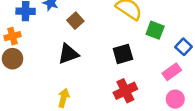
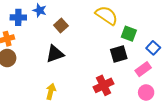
black square: (123, 54) -> (119, 54), moved

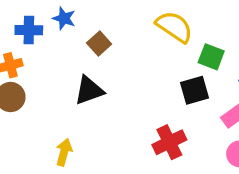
yellow arrow: (51, 91) -> (64, 152), moved

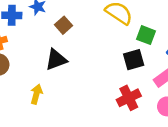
red cross: (169, 142) -> (129, 98), moved
yellow arrow: (64, 152) -> (36, 94), moved

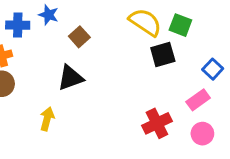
green square: (146, 35) -> (180, 25), moved
black square: (134, 60) -> (163, 54), moved

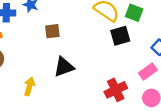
brown square: (79, 37) -> (52, 31), moved, turned 35
black triangle: (70, 78) -> (64, 67), moved

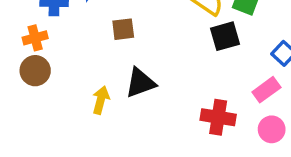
yellow arrow: (29, 86) -> (101, 100), moved
red cross: (116, 90) -> (218, 117), turned 35

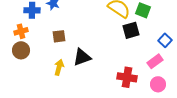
brown square: (123, 29) -> (59, 36), moved

